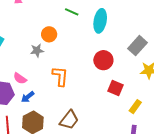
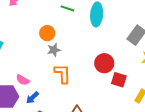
gray star: (37, 51) -> (54, 50), moved
red circle: (103, 60) -> (104, 63), moved

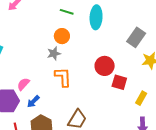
orange circle: (47, 33) -> (62, 36), moved
pink semicircle: (23, 80) -> (23, 84), turned 104

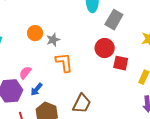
orange circle: (62, 36) -> (35, 33), moved
gray rectangle: (136, 37) -> (114, 20), moved

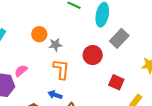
red circle: (105, 48) -> (93, 55), moved
blue arrow: (36, 89) -> (55, 95), moved, turned 56

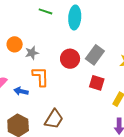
gray rectangle: (119, 38) -> (95, 55), moved
blue arrow: (55, 95) -> (21, 91), moved

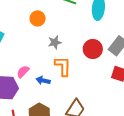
orange circle: (15, 44) -> (38, 18), moved

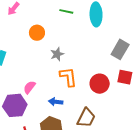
red circle: (93, 49) -> (100, 84), moved
blue arrow: (43, 80) -> (56, 102), moved

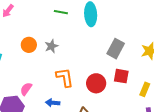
orange circle: (37, 33) -> (29, 45), moved
gray star: (57, 54) -> (51, 46), moved

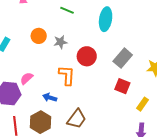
green line: (61, 12) -> (67, 10), moved
red circle: (96, 83) -> (87, 56), moved

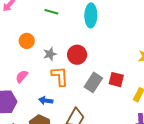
gray star: (60, 42) -> (50, 54), moved
gray rectangle: (123, 58) -> (93, 82), moved
pink semicircle: (27, 78) -> (22, 76), moved

